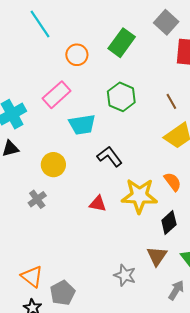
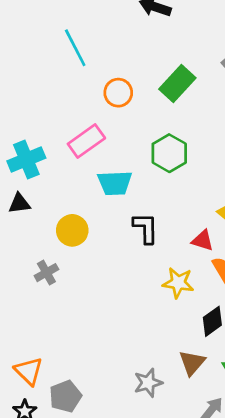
black L-shape: (110, 157) -> (146, 228), turned 30
yellow star: (139, 196) -> (178, 283), size x0.7
red triangle: (98, 204) -> (203, 240), moved
gray star: (125, 275) -> (148, 383), turned 30

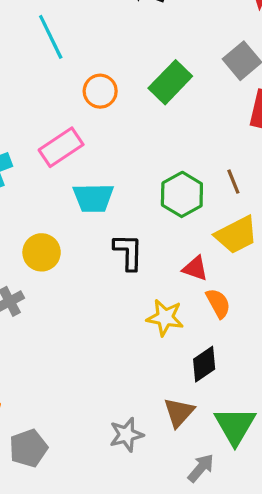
green hexagon: (169, 153) -> (182, 194), moved

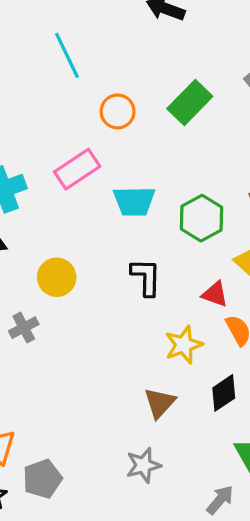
cyan trapezoid: (93, 198) -> (134, 201), moved
yellow star: (165, 318) -> (184, 345), turned -30
brown triangle: (179, 412) -> (160, 403), moved

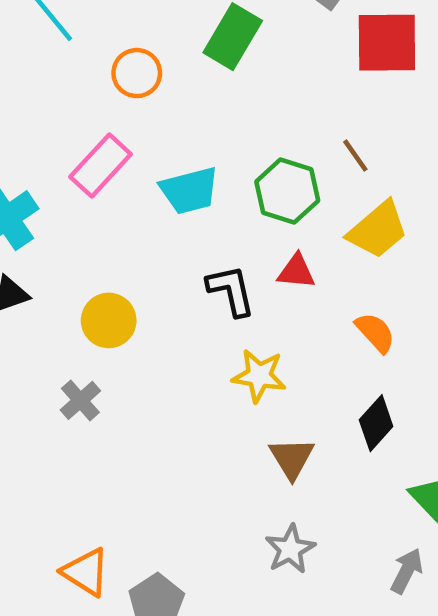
red triangle: (215, 294) -> (296, 272), moved
yellow star: (184, 345) -> (259, 376), moved, turned -30

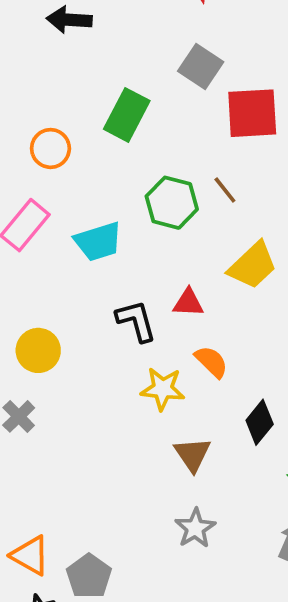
brown line: (355, 156) -> (225, 190), moved
green hexagon: (287, 191) -> (172, 203), moved
orange semicircle: (375, 332) -> (211, 362), moved

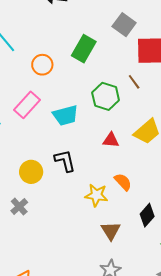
brown line: (225, 190) -> (134, 82), moved
red triangle: (188, 303) -> (111, 140), moved
black L-shape: (136, 321) -> (65, 161), moved

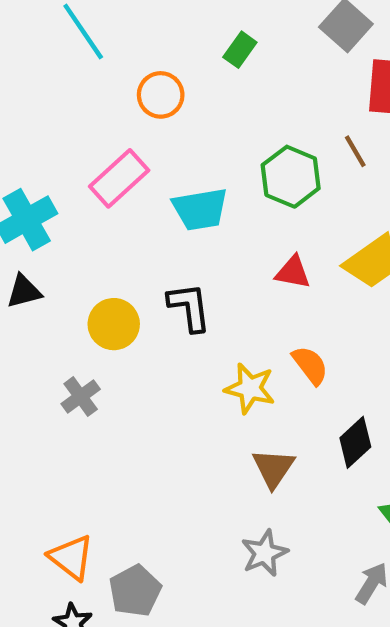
green rectangle: (84, 49) -> (240, 50), moved, size x0.6

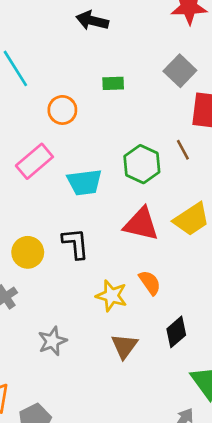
green rectangle: (240, 50) -> (113, 83), turned 50
red triangle: (293, 272) -> (141, 224), size x1.6
gray star: (264, 553) -> (52, 341), moved

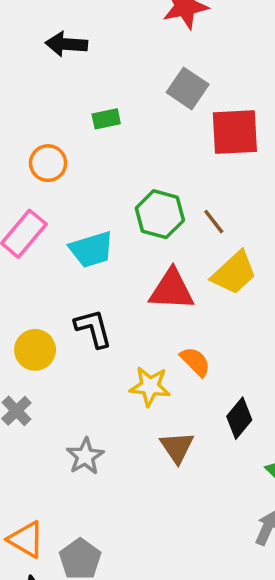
brown line: (183, 150) -> (214, 222), moved

